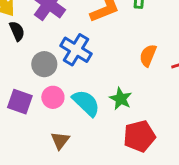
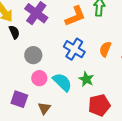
blue cross: (76, 50) -> (74, 49), moved
purple square: (20, 102) -> (19, 99), moved

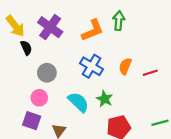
pink circle: (39, 78) -> (39, 98), moved

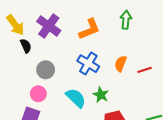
green arrow: (119, 21) -> (126, 20), moved

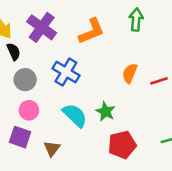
blue cross: (88, 64) -> (66, 72), moved
gray circle: (46, 70) -> (25, 80), moved

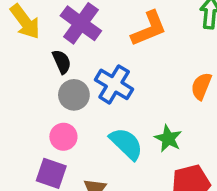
black semicircle: (14, 52) -> (62, 62), moved
gray circle: (25, 80) -> (74, 95), moved

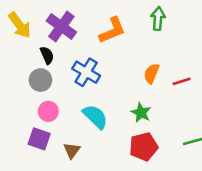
gray circle: (74, 95) -> (40, 80), moved
green star: (168, 138) -> (141, 113), moved

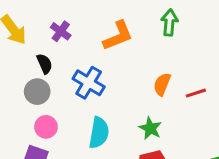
purple cross: (61, 26) -> (61, 31), size x0.6
cyan semicircle: (95, 117) -> (99, 133), turned 56

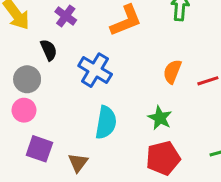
gray circle: (37, 92) -> (27, 79), moved
pink circle: (46, 127) -> (24, 110), moved

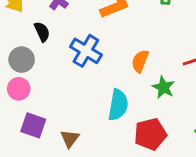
orange semicircle: (172, 72) -> (140, 61), moved
green star: (160, 118) -> (163, 87), moved
cyan semicircle: (106, 123) -> (118, 105), moved

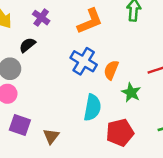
black semicircle: (42, 32) -> (27, 45), turned -105
blue cross: (86, 51) -> (84, 61), moved

